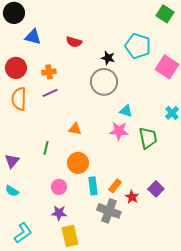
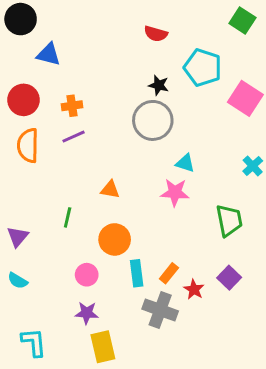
red semicircle: (74, 42) -> (156, 34), moved
green trapezoid: (148, 138) -> (229, 220), moved
cyan L-shape: (23, 233) -> (34, 342), turned -60

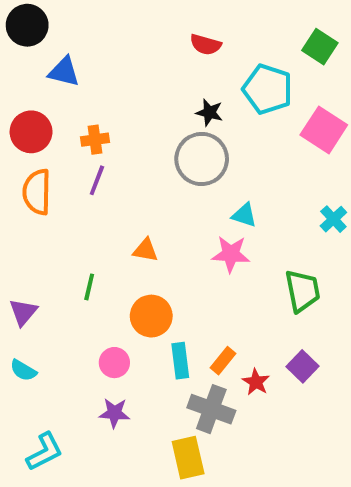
green square: (242, 21) -> (320, 47), moved
purple line: (73, 137) -> (97, 180), turned -45
cyan L-shape: (34, 342) -> (45, 452), turned 68
yellow rectangle: (103, 347) -> (188, 458), moved

